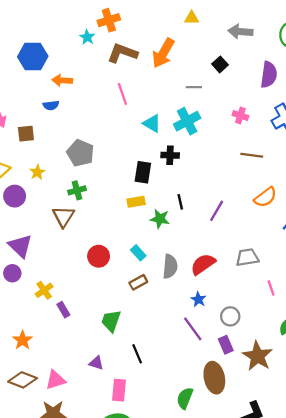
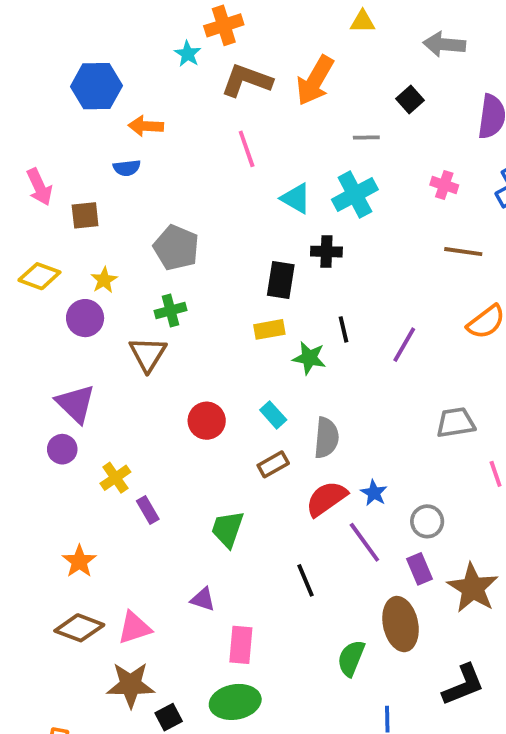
purple circle: (15, 196) -> (85, 318), moved
red semicircle: (203, 264) -> (326, 499), moved
black line: (137, 354) -> (305, 580), moved

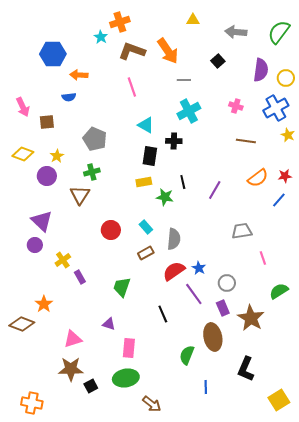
orange arrow: (315, 80) -> (168, 51), turned -64
gray line: (366, 137) -> (184, 80), moved
cyan triangle: (296, 198) -> (146, 125), moved
brown diamond: (79, 628) -> (22, 324), moved
black L-shape: (463, 685) -> (246, 369), turned 135

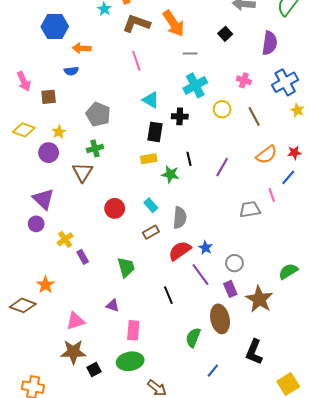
yellow circle: (286, 78) -> (222, 109), moved
brown line: (246, 141) -> (254, 116), turned 54
pink line: (263, 258) -> (272, 195), moved
green trapezoid: (122, 287) -> (126, 267), turned 145
blue line: (206, 387) -> (213, 371), turned 40

